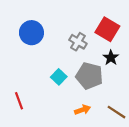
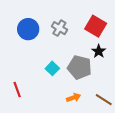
gray cross: (78, 42) -> (59, 28), moved

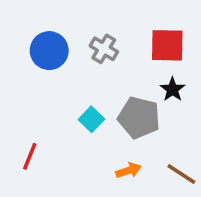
red square: (96, 26) -> (167, 45), turned -30
red line: (17, 90) -> (30, 156), turned 42

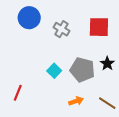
blue circle: (49, 51) -> (29, 18), moved
black star: (173, 89) -> (107, 64), moved

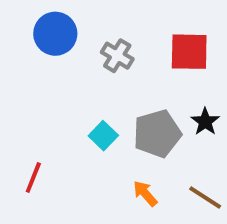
gray pentagon: (82, 70) -> (157, 134), turned -30
orange arrow: (76, 101) -> (145, 194), turned -112

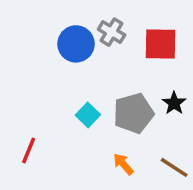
blue circle: (55, 34) -> (76, 44), moved
gray cross: (117, 56) -> (112, 32), moved

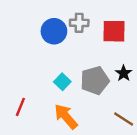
gray cross: (112, 32) -> (79, 23), turned -30
orange arrow: (123, 164) -> (66, 117), moved, size x1.6

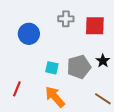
blue circle: (54, 31) -> (29, 34), moved
cyan square: (62, 82) -> (52, 68), turned -32

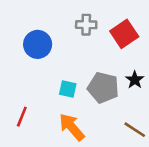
red square: (95, 26) -> (124, 34), turned -35
gray pentagon: (79, 67) -> (103, 88), turned 30

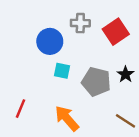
blue circle: (38, 44) -> (50, 41), moved
cyan square: (68, 89) -> (62, 71), moved

